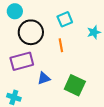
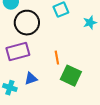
orange line: (61, 45) -> (57, 58), moved
blue triangle: (44, 78) -> (31, 79), moved

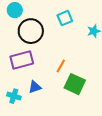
orange line: (57, 58) -> (61, 66), turned 40

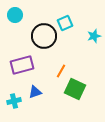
black circle: (31, 31) -> (44, 36), moved
cyan cross: (14, 96) -> (14, 101), turned -32

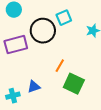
purple rectangle: (22, 65) -> (16, 45), moved

